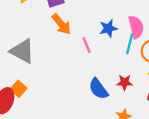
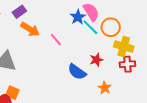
blue star: (108, 28) -> (78, 17), moved
cyan line: (130, 44) -> (90, 27), turned -42

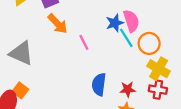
red star: (96, 60) -> (128, 89), moved
blue semicircle: (77, 72) -> (99, 84), turned 48

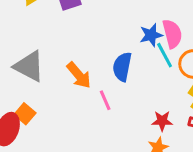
orange arrow: (58, 24) -> (79, 75), moved
pink line: (84, 42) -> (105, 100), moved
blue semicircle: (99, 84) -> (122, 67), moved

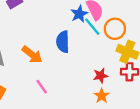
pink line: (105, 100) -> (42, 87), moved

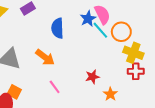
blue semicircle: (63, 42) -> (57, 28), moved
red star: (101, 76) -> (92, 77), moved

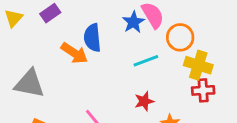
cyan line: (100, 30) -> (146, 61), moved, turned -66
orange arrow: (45, 57) -> (74, 53), moved

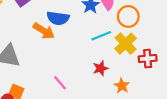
blue semicircle: (92, 38) -> (58, 18), turned -75
yellow cross: (198, 65) -> (126, 44), moved, turned 30

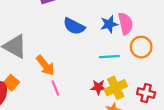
orange arrow: (44, 31) -> (45, 65), moved
yellow cross: (126, 44) -> (116, 88), moved

